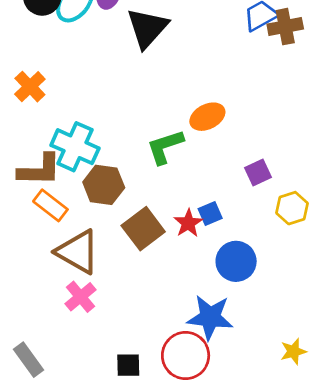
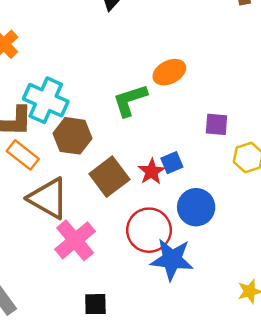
purple square: (258, 173) -> (216, 124), turned 30
pink cross: (80, 297) -> (75, 240), moved, size x1.4
red circle: (186, 356) -> (149, 230), moved

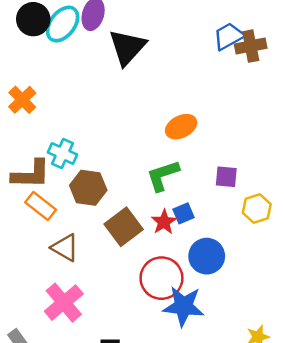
cyan cross: (46, 100) -> (63, 154), size x0.7
green L-shape: (130, 100) -> (163, 176), moved
brown triangle: (48, 198) -> (65, 248), size x0.7
pink cross: (75, 240) -> (64, 303), moved

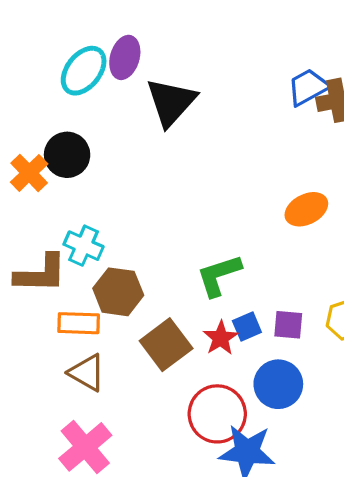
black circle: (33, 19) -> (67, 155), moved
orange ellipse: (181, 127) -> (306, 209), moved
purple square: (226, 177) -> (288, 325), moved
orange rectangle: (41, 206) -> (79, 323), moved, turned -36

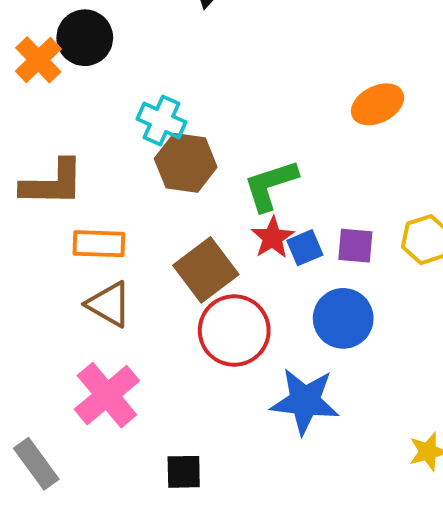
cyan cross: (84, 246) -> (161, 121), moved
brown hexagon: (118, 292) -> (186, 163), moved
red star: (221, 338) -> (273, 238), moved
red circle: (217, 414) -> (234, 330), moved

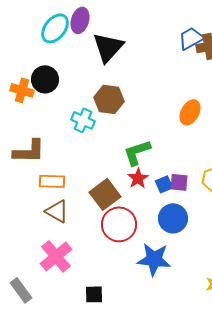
orange cross: (38, 60) -> (22, 90), turned -30
orange ellipse: (378, 104) -> (190, 112), turned -35
brown hexagon: (186, 163) -> (109, 99), moved
blue square: (305, 248) -> (164, 184), moved

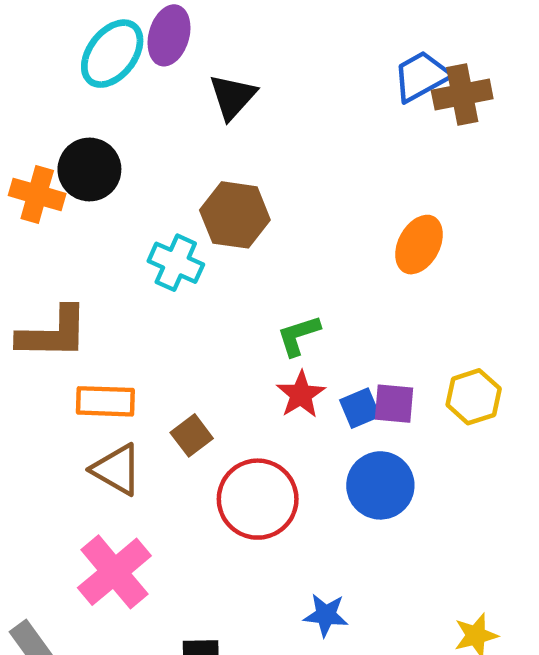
black triangle: (108, 47) -> (233, 97), size x0.7
green L-shape: (137, 152) -> (299, 335), size x0.7
brown square: (105, 194) -> (192, 435), moved, size x0.6
blue star: (154, 259) -> (326, 615), moved, size x0.6

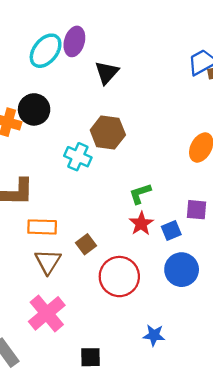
purple square: (394, 404) -> (197, 210), moved
brown triangle: (117, 470) -> (48, 262), turned 32

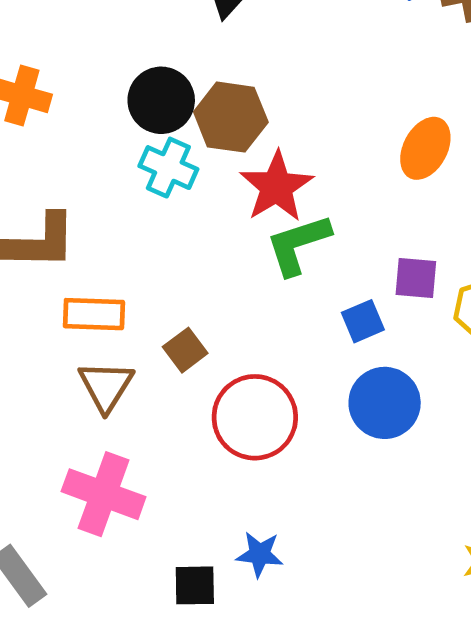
black circle: (34, 109) -> (161, 100), moved
green L-shape: (140, 194) -> (298, 244), size x1.4
red star: (141, 224) -> (276, 187), moved, size x1.4
pink cross: (47, 313) -> (104, 494), turned -30
blue star: (154, 335) -> (260, 554), moved

